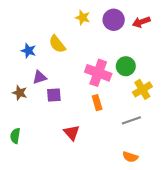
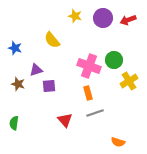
blue star: (28, 51) -> (15, 48), moved
gray line: (131, 120) -> (95, 113), moved

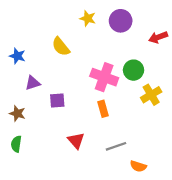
red arrow: (128, 20) -> (158, 37), moved
purple triangle: (36, 70) -> (33, 83), moved
brown star: (18, 84) -> (17, 113), moved
gray line: (95, 113) -> (116, 146), moved

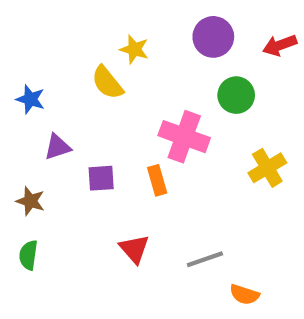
yellow star: (88, 18) -> (134, 49), moved
red arrow: (158, 37) -> (280, 45), moved
green circle: (134, 70) -> (236, 95), moved
orange rectangle: (103, 109) -> (157, 180), moved

